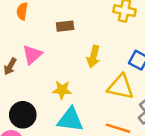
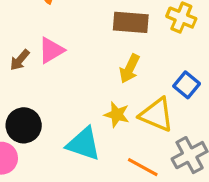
brown rectangle: (65, 26) -> (131, 22), moved, size x1.5
yellow star: (62, 90) -> (117, 115), moved

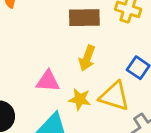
pink triangle: (51, 50) -> (48, 81), moved, turned 40

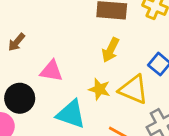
pink triangle: (48, 81) -> (51, 71), moved

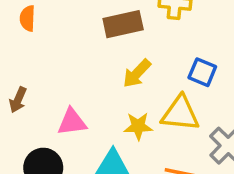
yellow arrow: (111, 50) -> (137, 73), turned 35

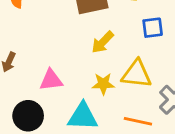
blue square: (202, 72) -> (153, 28), moved, turned -30

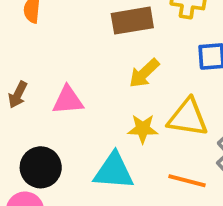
pink triangle: (51, 80) -> (68, 100), moved

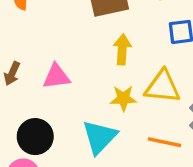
yellow arrow: (144, 73) -> (122, 49), turned 140
cyan triangle: (114, 171) -> (100, 137), turned -48

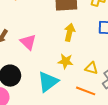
pink triangle: (56, 76) -> (28, 42), turned 42
yellow triangle: (162, 87) -> (91, 68), moved, size x0.6

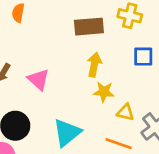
yellow star: (66, 61) -> (104, 92), moved

